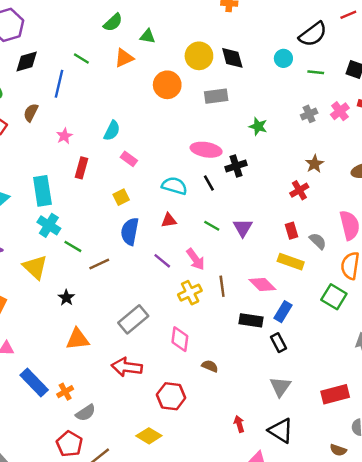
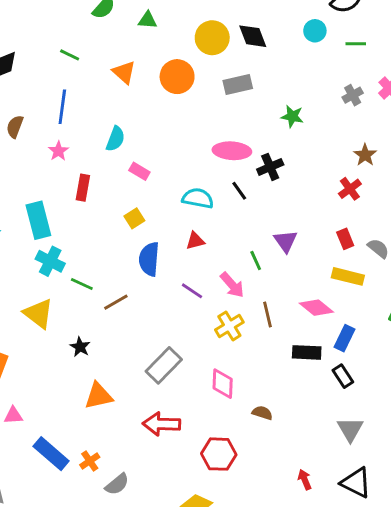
orange triangle: (124, 58) -> (124, 72), moved, turned -48
blue line: (59, 84) -> (62, 107), moved
green line: (212, 226) -> (256, 260), moved, turned 42

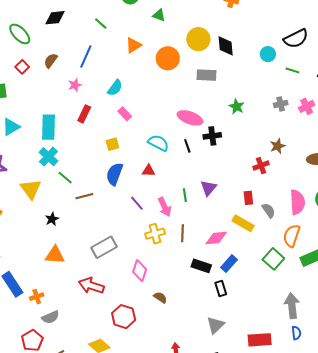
orange triangle: (124, 72) -> (133, 45), turned 30
pink diamond: (316, 308) -> (216, 238), turned -60

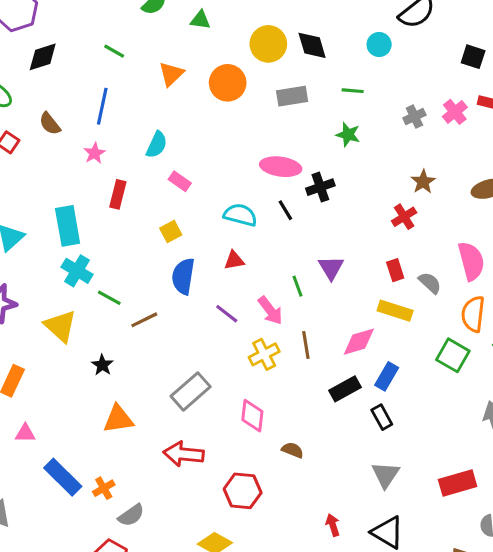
brown semicircle: (51, 61) -> (50, 124), turned -63
green line: (292, 70) -> (353, 91), moved
black rectangle: (201, 266) -> (345, 389), turned -36

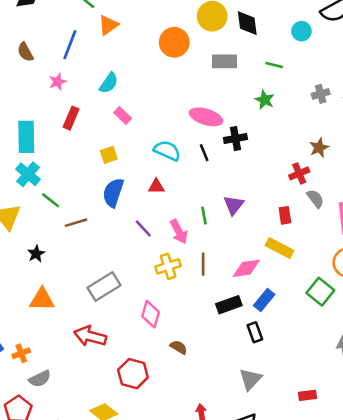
orange triangle: (171, 74) -> (108, 25), moved
gray semicircle: (430, 283) -> (315, 199), moved
red rectangle: (458, 483) -> (307, 395), size x0.6

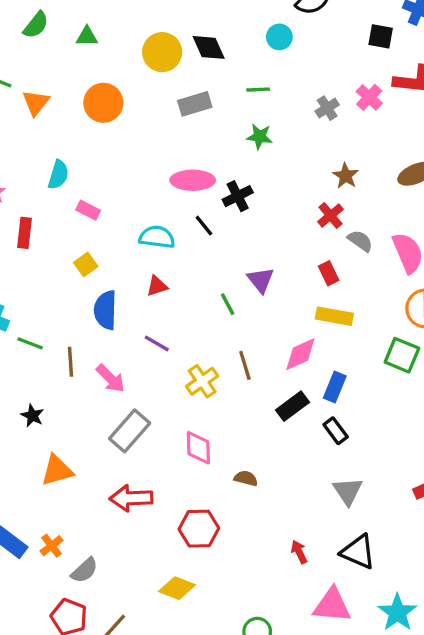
orange circle: (174, 42) -> (103, 103), moved
brown line: (76, 223) -> (70, 362), turned -60
pink arrow: (179, 232) -> (110, 378), moved

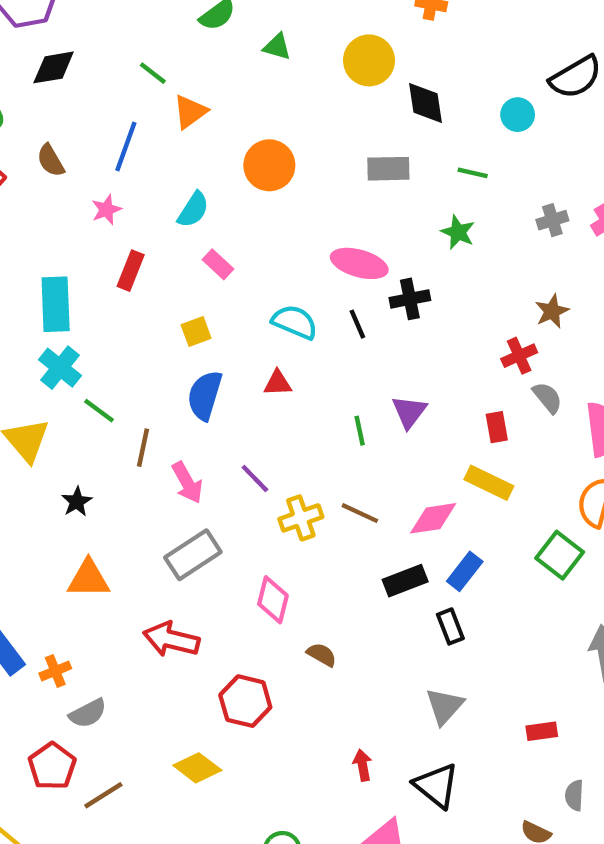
yellow circle: (162, 52) -> (369, 60), moved
orange circle: (103, 103) -> (269, 165), moved
purple line: (157, 343) -> (255, 479), moved
brown line: (245, 365) -> (360, 513), turned -64

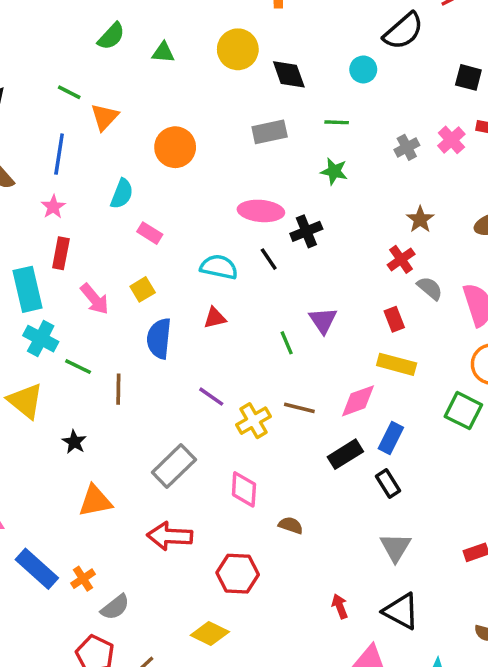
red rectangle: (131, 271) -> (61, 253), moved
pink arrow: (187, 483) -> (95, 299), moved

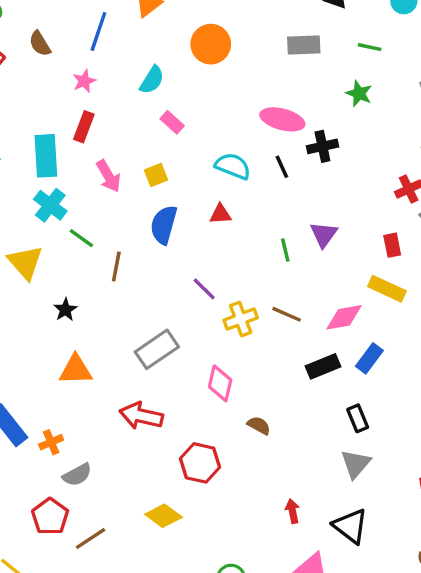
black rectangle: (388, 484) -> (358, 418), moved

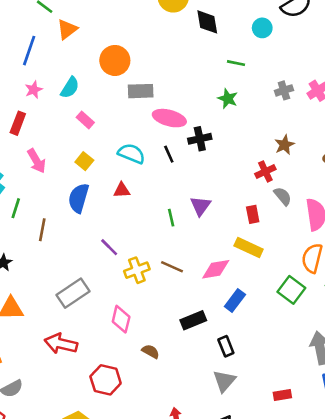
gray rectangle: (304, 45) -> (141, 91), moved
pink star: (84, 81) -> (34, 90), moved
yellow square: (156, 175) -> (84, 161), moved, turned -30
green line: (81, 238) -> (16, 208), turned 72
black rectangle: (323, 366) -> (193, 320), moved

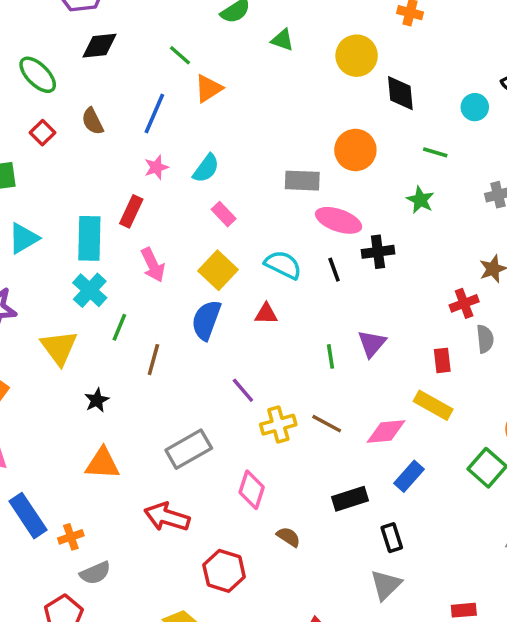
orange circle: (115, 60) -> (355, 150), moved
yellow square: (84, 161) -> (218, 270), size x1.5
gray semicircle: (283, 196) -> (485, 339), turned 30

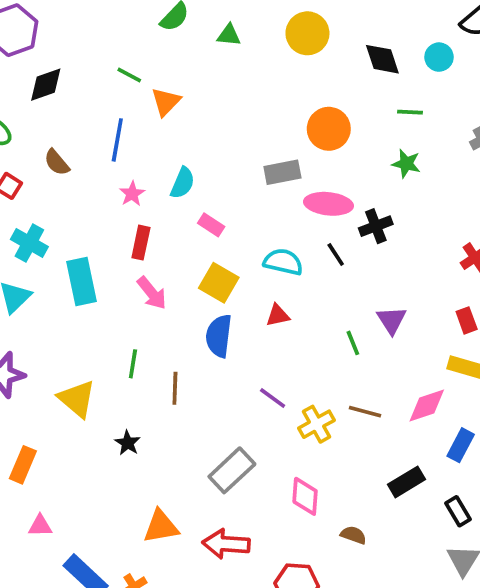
black diamond: (400, 93) -> (382, 59), moved
red rectangle: (131, 211) -> (141, 243), moved
cyan cross: (90, 290) -> (29, 243), moved
orange triangle: (102, 464) -> (161, 527), moved

